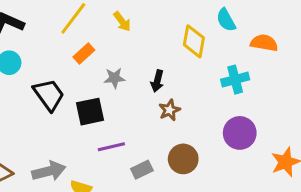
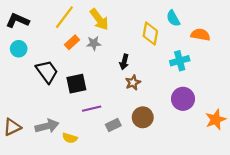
yellow arrow: (122, 21) -> (99, 19), size x1.5
gray star: (114, 78) -> (94, 43), moved

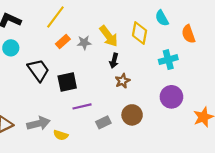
yellow arrow: (99, 19) -> (109, 36), moved
orange semicircle: (200, 35) -> (188, 34), turned -120

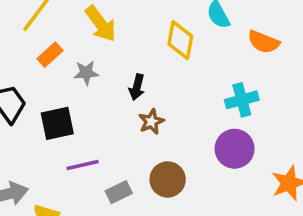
orange semicircle: (188, 34) -> (264, 42), turned -48
yellow arrow: (109, 36) -> (101, 24), moved
gray star: (84, 43) -> (86, 73), moved
cyan cross: (168, 60) -> (242, 100), moved

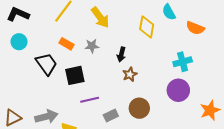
orange rectangle: (50, 55) -> (66, 44), moved, turned 72

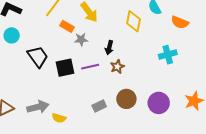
orange rectangle: (66, 44) -> (67, 26), moved
purple circle: (178, 90) -> (159, 103), moved
purple line: (90, 100) -> (90, 67), moved

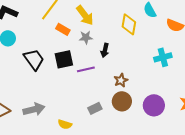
gray star: (81, 39) -> (86, 37), moved
brown star: (117, 67) -> (121, 80), moved
black square: (65, 68) -> (64, 59), moved
yellow semicircle: (59, 118) -> (65, 124), moved

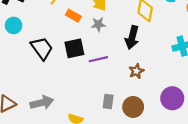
black arrow: (105, 50) -> (132, 37), moved, size x1.5
brown circle: (122, 101) -> (133, 107), moved
gray rectangle: (95, 108) -> (108, 102), turned -56

